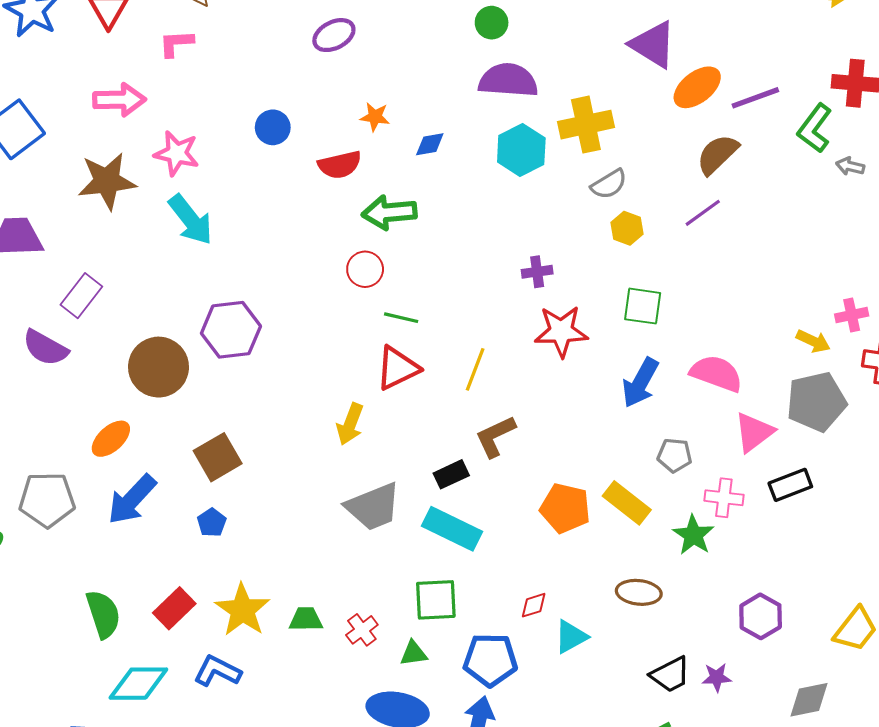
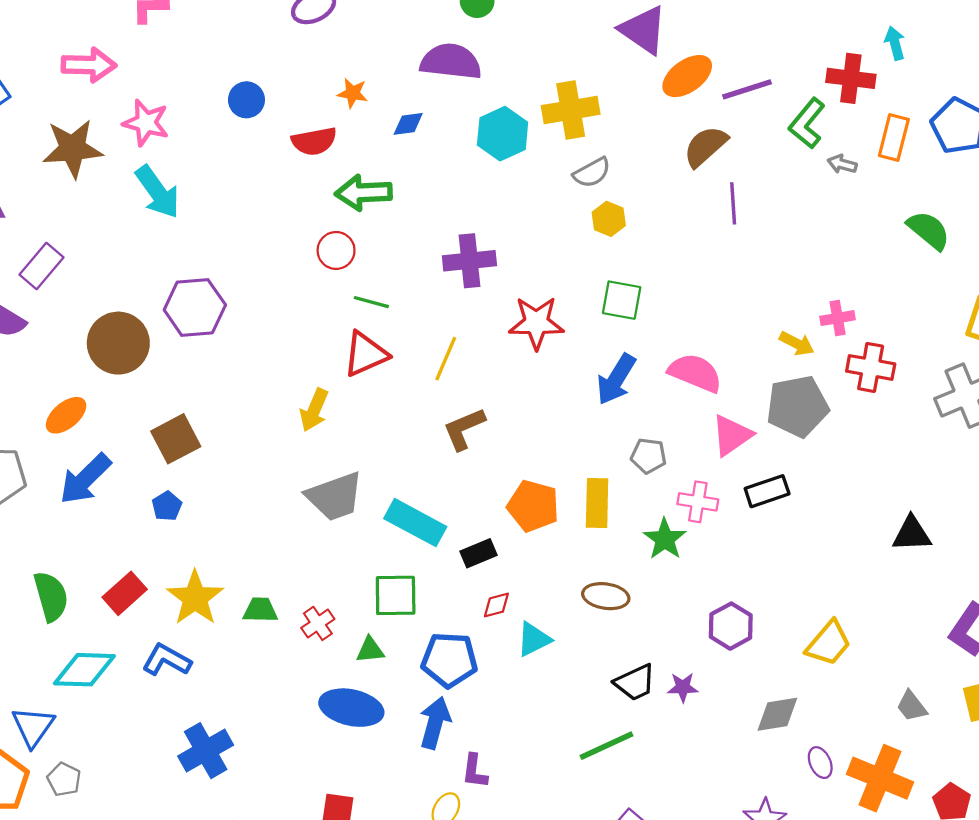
purple semicircle: (508, 80) -> (451, 62), moved
purple line: (703, 213) -> (733, 203), moved, turned -60
purple cross: (537, 272) -> (469, 261), moved, size x1.6
black rectangle: (451, 474) -> (478, 553), moved
yellow rectangle: (627, 503) -> (597, 503), turned 51

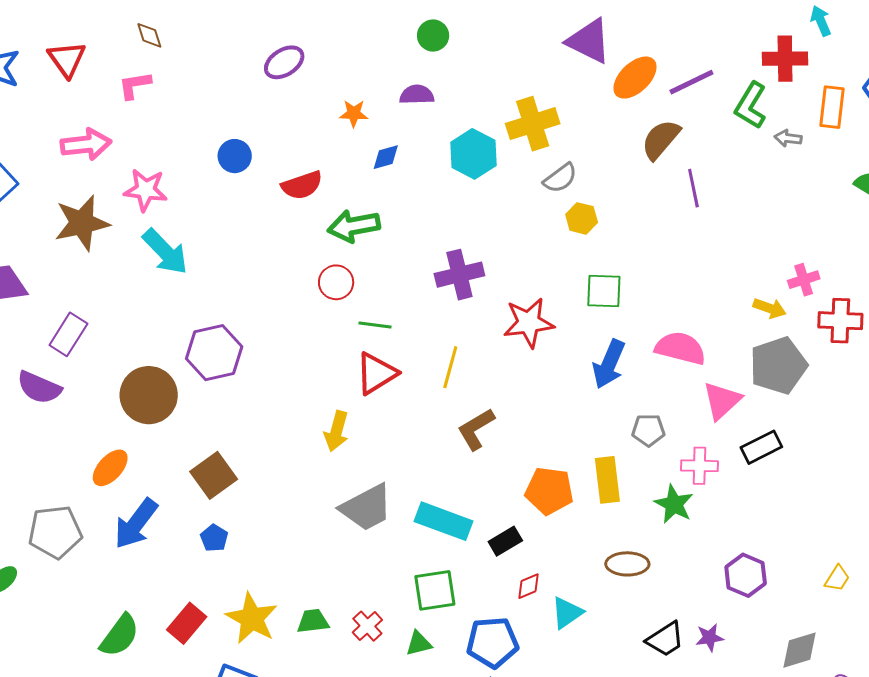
purple semicircle: (451, 62) -> (417, 95), size x0.6
orange star: (353, 93) -> (354, 113), moved
green semicircle: (51, 596) -> (120, 636), turned 60
yellow trapezoid: (829, 643) -> (837, 578), size x0.6

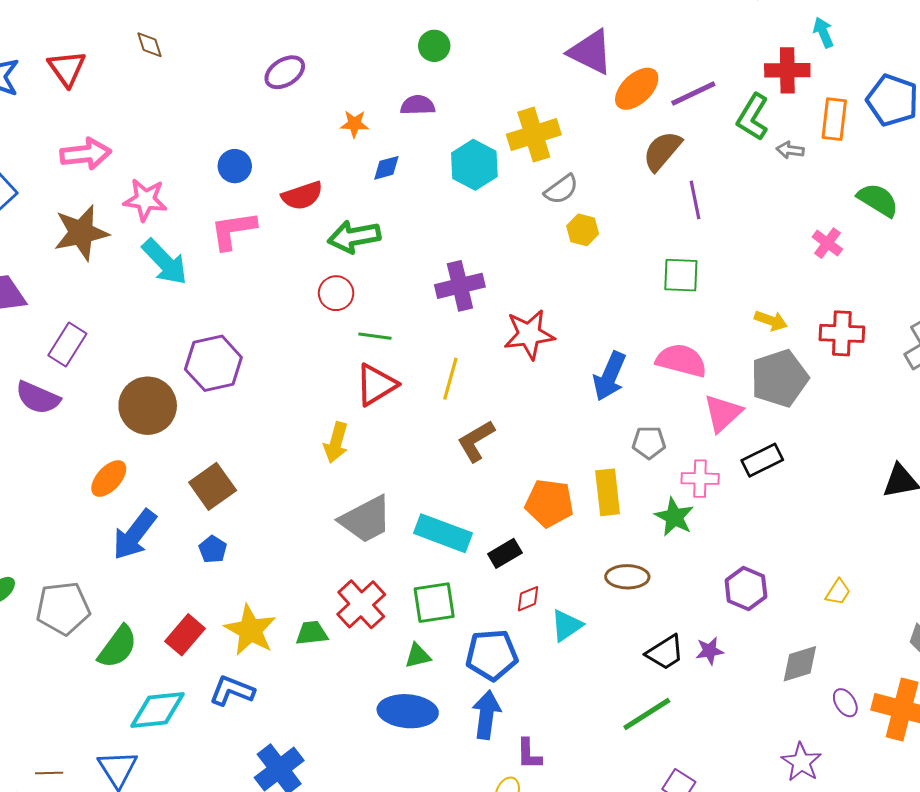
pink L-shape: (135, 85) -> (233, 230), moved, size x1.4
pink cross: (804, 280) -> (827, 243), moved, turned -36
green square: (604, 291) -> (681, 275), moved
gray pentagon: (55, 532) -> (63, 608), moved
red cross: (367, 626) -> (361, 604), moved, size x1.6

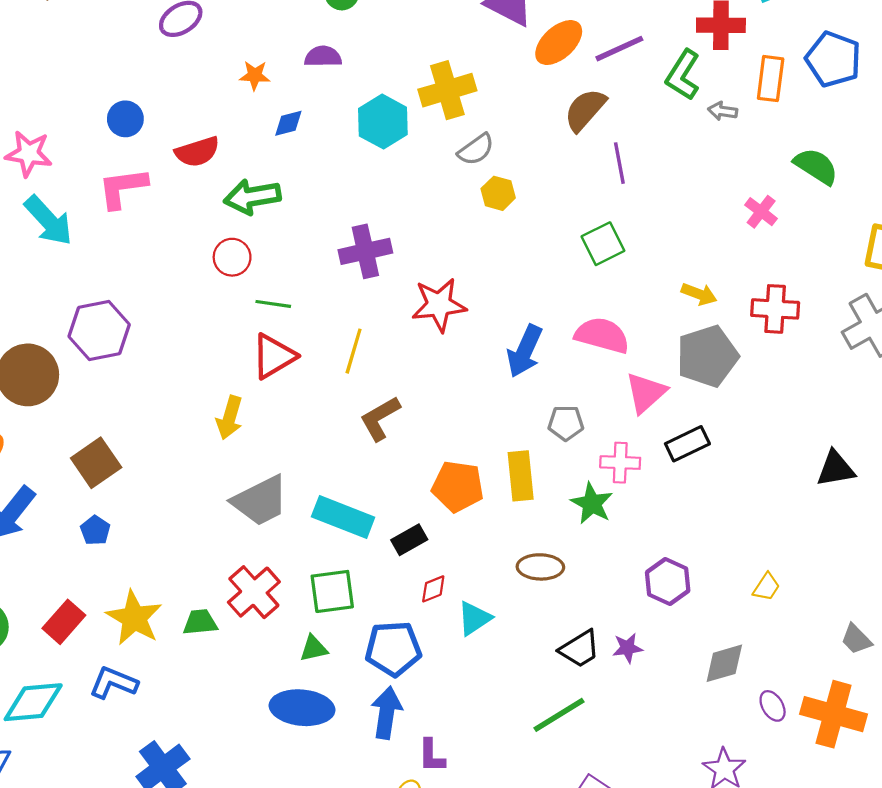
green square: (681, 275) -> (603, 244), turned -30

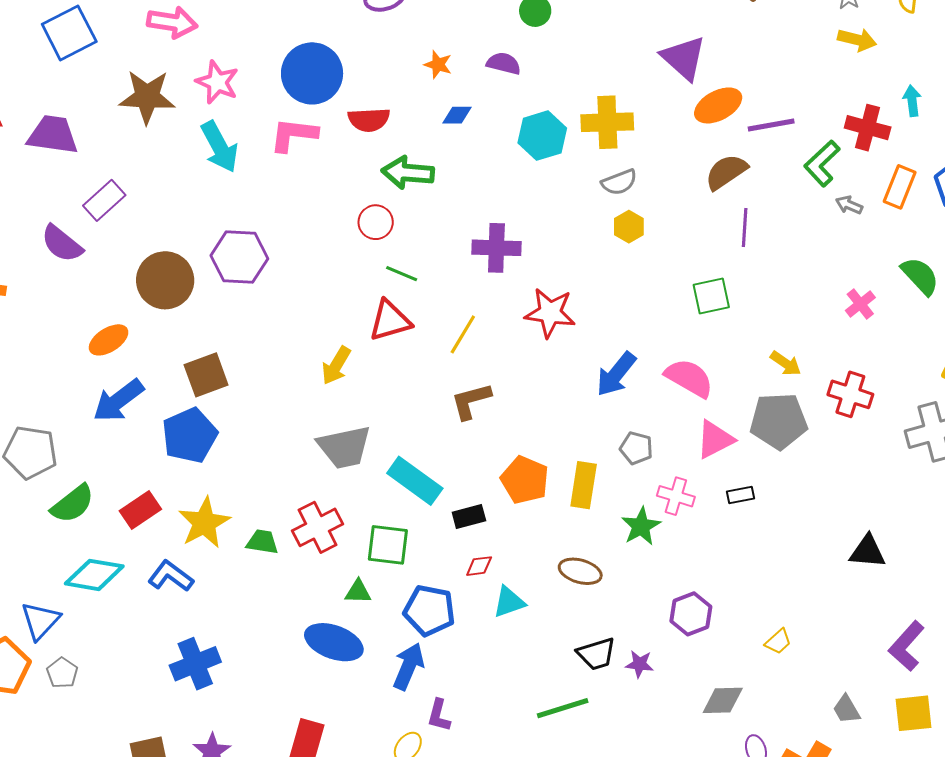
blue circle: (125, 119) -> (312, 73), size x1.8
black rectangle: (687, 444) -> (740, 495), size x0.7
blue pentagon: (95, 530) -> (190, 435), size x2.0

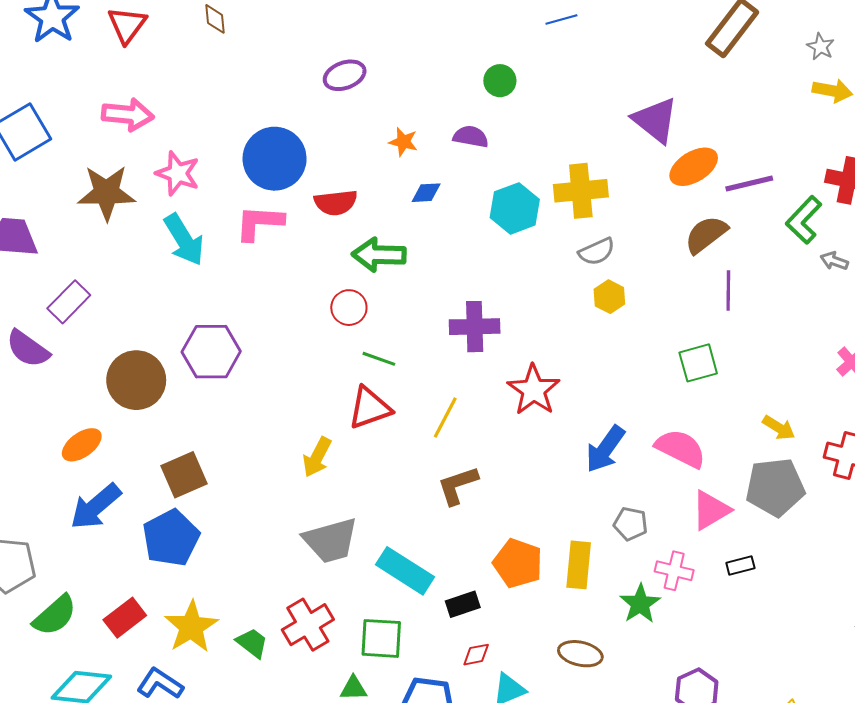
red star: (550, 313) -> (534, 390), turned 30
green trapezoid: (262, 542) -> (252, 643), turned 32

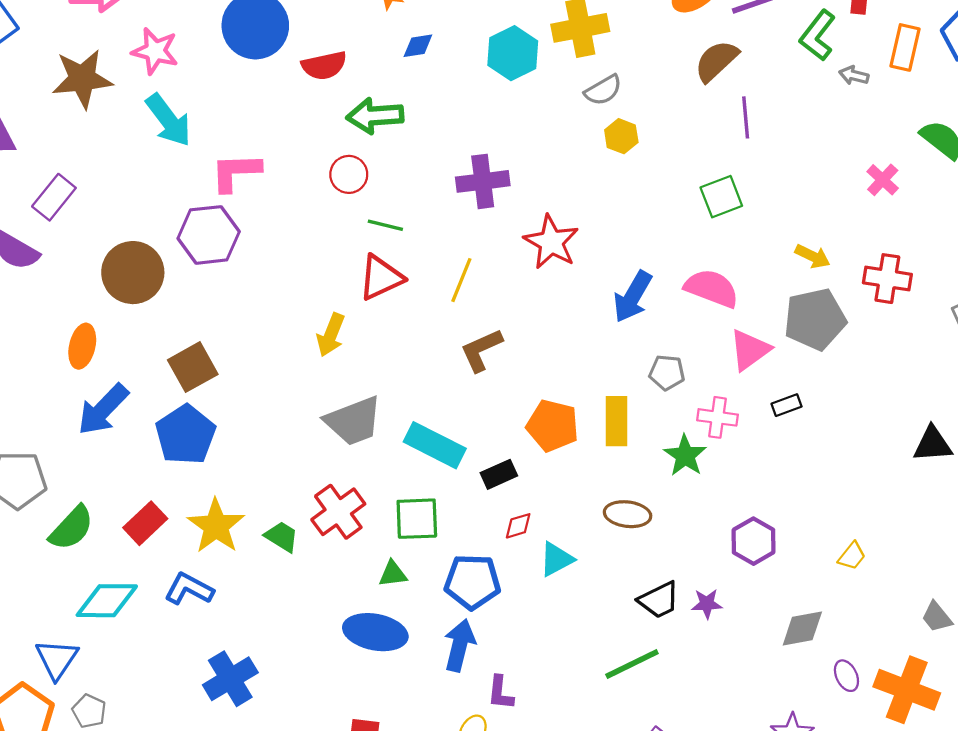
pink L-shape: (259, 223) -> (236, 172), moved
orange ellipse: (82, 445) -> (82, 346), turned -36

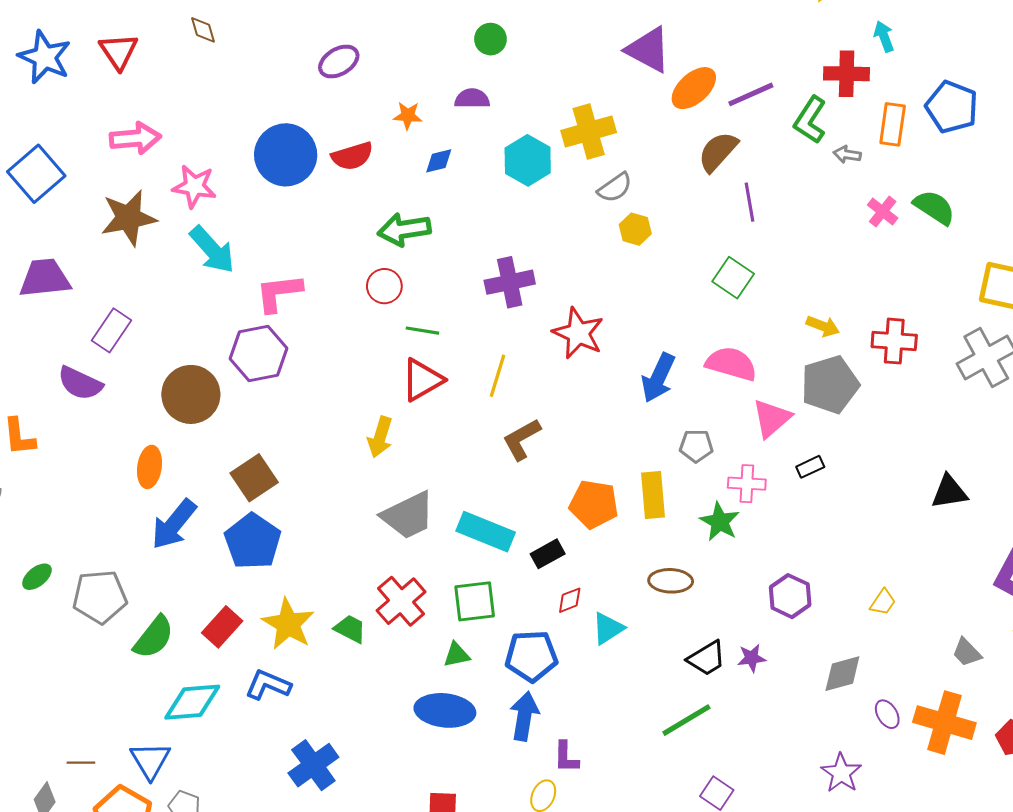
red semicircle: (324, 66) -> (352, 156), moved
pink cross: (883, 180) -> (883, 212), moved
green square: (721, 197) -> (733, 278), turned -30

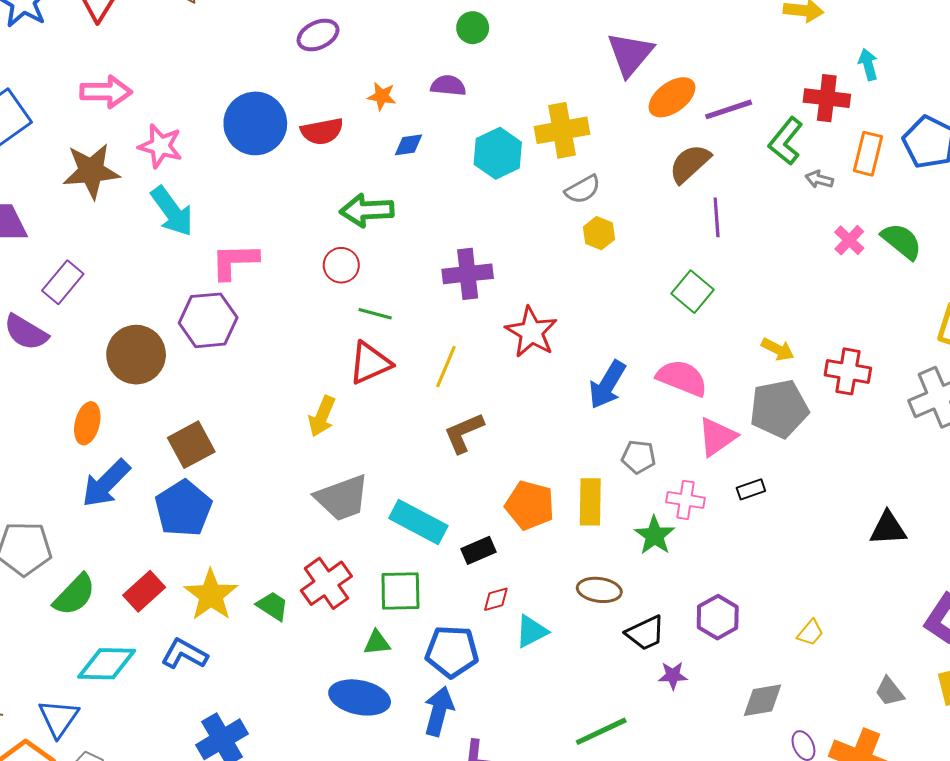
purple triangle: (648, 50) -> (630, 54), turned 36
black trapezoid: (707, 658) -> (645, 633), moved

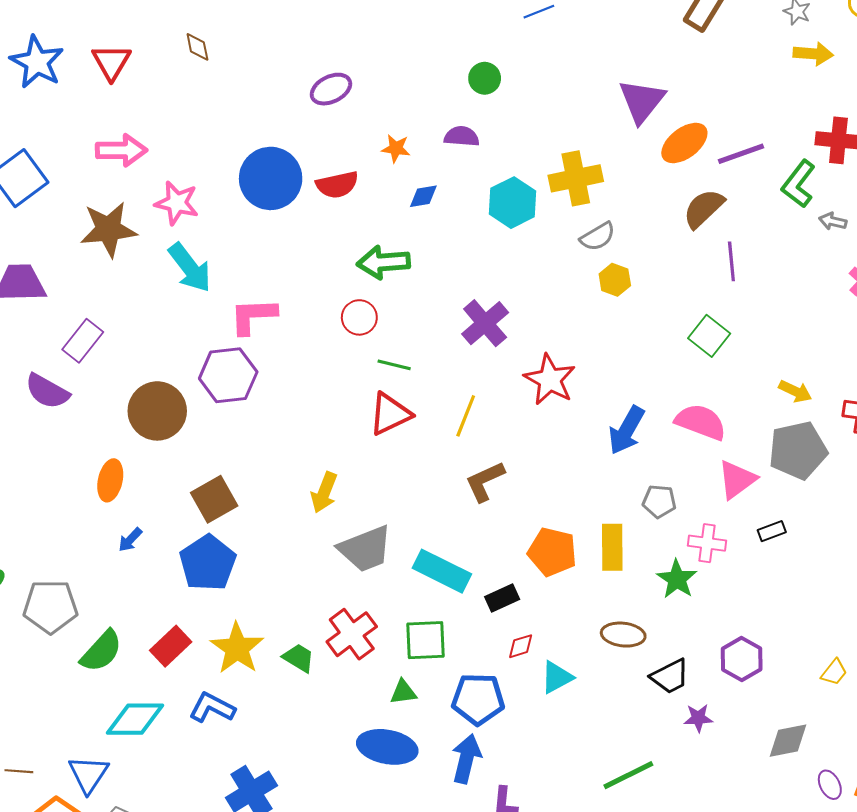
purple cross: (468, 274) -> (485, 323), turned -33
yellow arrow: (322, 416) -> (324, 492), moved
blue arrow: (106, 483) -> (130, 540), size x0.5

